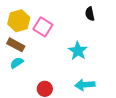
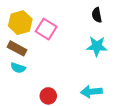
cyan star: (78, 51) -> (97, 46), moved, turned -30
cyan semicircle: (17, 63) -> (18, 68), turned -128

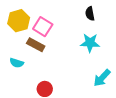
brown rectangle: (17, 48) -> (36, 45), moved
cyan arrow: (91, 92) -> (102, 78), moved, turned -42

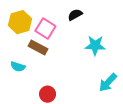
black semicircle: (90, 14) -> (75, 15), moved, turned 72

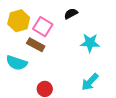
cyan semicircle: (18, 67) -> (17, 63), size x1.5
cyan arrow: (108, 82) -> (90, 82), moved

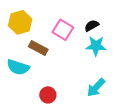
black semicircle: (71, 14) -> (92, 26), moved
pink square: (43, 27) -> (63, 30), moved

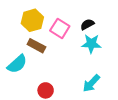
yellow hexagon: (20, 22) -> (32, 20), moved
cyan semicircle: (18, 67) -> (17, 64), turned -60

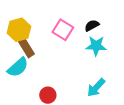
yellow hexagon: (32, 20) -> (19, 30), moved
brown rectangle: (36, 46) -> (26, 48), moved, turned 30

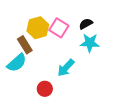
yellow hexagon: (19, 30) -> (38, 28), moved
cyan arrow: (96, 88) -> (66, 68), moved

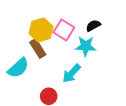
cyan star: (90, 43) -> (86, 46), moved
brown rectangle: (25, 45) -> (38, 48), moved

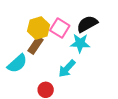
black semicircle: (93, 26) -> (87, 24), size x1.5
brown rectangle: (38, 48) -> (35, 45), turned 66

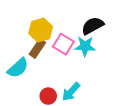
pink square: (60, 28) -> (63, 44), moved
cyan arrow: (67, 69) -> (71, 92), moved

